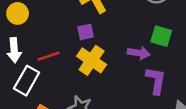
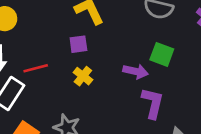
yellow cross: (92, 60) -> (83, 76), size x0.6

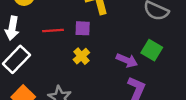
red line: (36, 68) -> (53, 30), moved

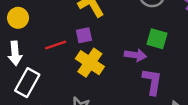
yellow cross: (81, 56) -> (90, 63), size x1.6

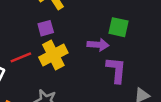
red line: (56, 45) -> (21, 57), moved
yellow cross: (90, 63) -> (53, 55), turned 32

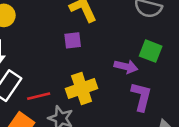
yellow cross: (53, 55) -> (82, 89), moved
red line: (21, 57) -> (39, 96), moved

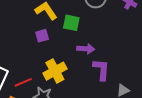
green square: (151, 51) -> (71, 23), moved

